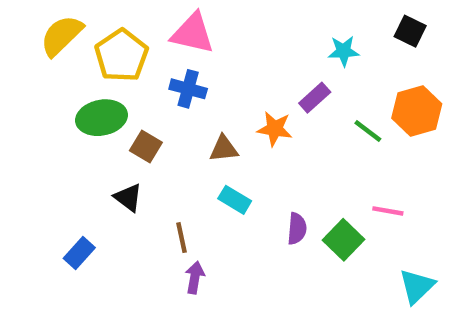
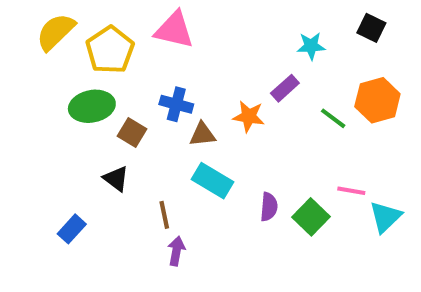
blue cross: (188, 89) -> (176, 104), moved
cyan rectangle: (235, 200) -> (213, 181), size x1.4
cyan triangle: (417, 286) -> (385, 217), moved

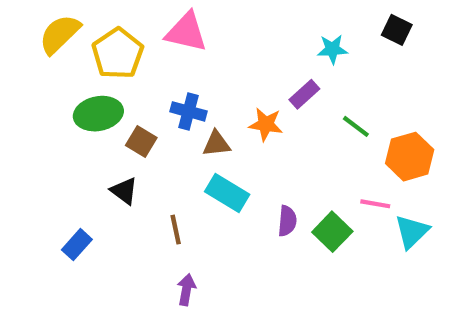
orange hexagon: (377, 100) -> (410, 157), moved
purple arrow: (176, 251) -> (186, 290), moved

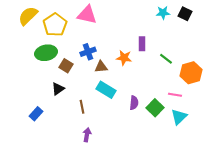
cyan star: (332, 49) -> (163, 13), moved
purple rectangle: (304, 94) -> (142, 44), turned -48
blue cross: (189, 111) -> (88, 52), turned -35
black triangle: (124, 191) -> (58, 89), turned 48
cyan triangle: (412, 232) -> (179, 117), moved

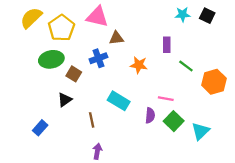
purple rectangle: (142, 44) -> (167, 45), moved
brown triangle: (101, 67) -> (116, 38), moved
pink line: (175, 95) -> (166, 99), moved

